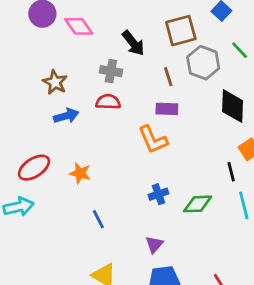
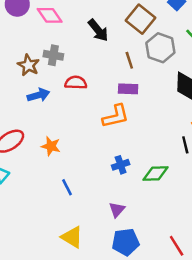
brown square: (181, 31) -> (141, 19), turned -36
gray cross: (111, 71) -> (53, 55), moved
orange L-shape: (153, 140) -> (116, 116), turned -80

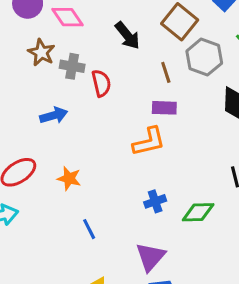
brown star: (28, 65) -> (41, 52), moved
red semicircle: (76, 83) -> (101, 83), moved, turned 75
purple triangle: (117, 210) -> (150, 257), size x1.5

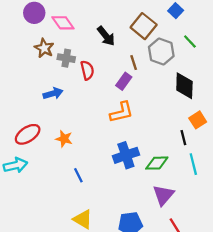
purple rectangle: (164, 108) -> (124, 81), moved, turned -56
blue cross: (155, 201) -> (126, 155), size x1.6
purple triangle: (150, 257) -> (163, 195), moved

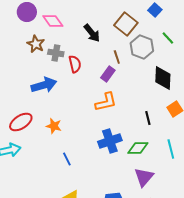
blue arrow: (53, 93) -> (44, 85), size x1.4
black line: (183, 138) -> (148, 118), moved

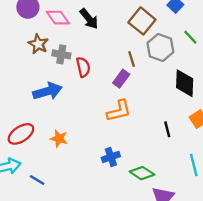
black arrow: (92, 33) -> (89, 19), moved
blue cross: (110, 141) -> (111, 157), moved, size x0.7
green diamond: (138, 148) -> (142, 173), moved, turned 35
blue line: (67, 159) -> (37, 180), moved, turned -32

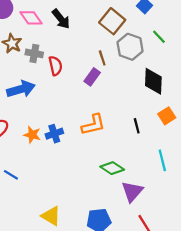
orange L-shape: (119, 111) -> (93, 125), moved
blue cross: (111, 157) -> (54, 134), moved

